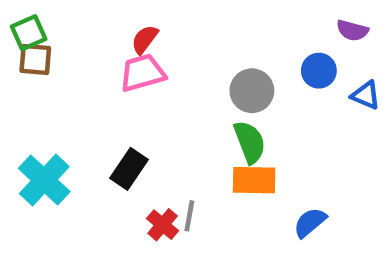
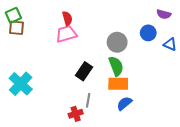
red semicircle: (145, 39) -> (67, 18), turned 128
black rectangle: (129, 169) -> (84, 71), moved
blue semicircle: (310, 222) -> (124, 103), moved
red cross: (163, 225) -> (76, 114), moved, turned 32

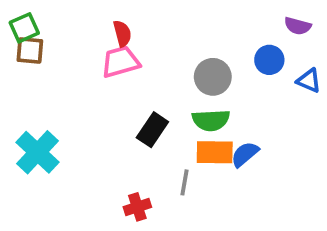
green semicircle: (116, 66) -> (211, 120), turned 108
gray line: (88, 100) -> (185, 182), moved
blue semicircle: (124, 103) -> (245, 154), moved

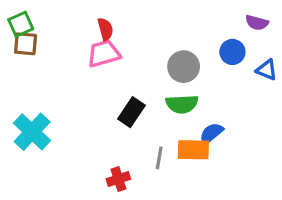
orange rectangle: (215, 152) -> (193, 150), moved

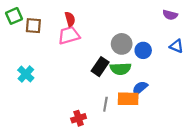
brown square: (26, 44) -> (33, 26), moved
blue circle: (232, 52) -> (143, 50), moved
black rectangle: (131, 112) -> (100, 67), moved
cyan cross: (32, 132) -> (26, 74), moved, size x0.7

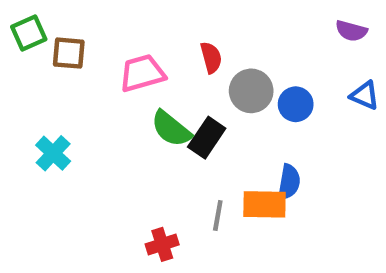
red semicircle: (70, 19) -> (211, 58), moved
green semicircle: (121, 69) -> (171, 129), moved, turned 42
blue semicircle: (140, 88) -> (289, 182), turned 140

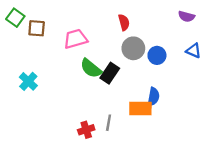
green square: (29, 33) -> (15, 18), turned -30
red semicircle: (211, 58) -> (124, 22), moved
gray line: (218, 215) -> (109, 123), moved

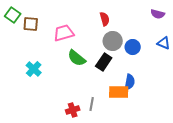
black rectangle: (110, 73) -> (104, 62), moved
cyan cross: (28, 81) -> (34, 69), moved

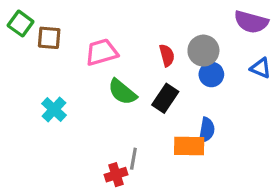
purple semicircle: (158, 14) -> (251, 22), size x1.5
red semicircle: (105, 19) -> (167, 55), moved
gray circle: (113, 41) -> (203, 51), moved
gray line: (92, 104) -> (133, 159), moved

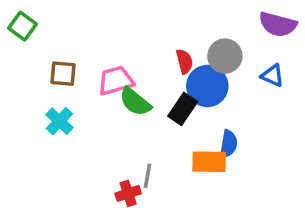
brown square: (49, 38) -> (63, 74), moved
pink trapezoid: (102, 52) -> (116, 81), moved
blue triangle: (261, 68) -> (272, 75), moved
blue circle: (211, 74) -> (207, 86), moved, size x1.5

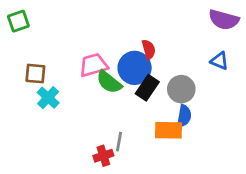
green square: (22, 26) -> (18, 21), turned 35
gray circle: (225, 56) -> (181, 89), moved
brown square: (63, 74) -> (35, 74), moved
blue circle: (207, 86) -> (135, 68), moved

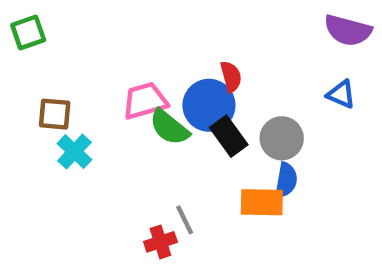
black rectangle: (147, 88) -> (229, 136), turned -70
gray line: (119, 142) -> (185, 220), turned -36

